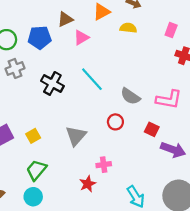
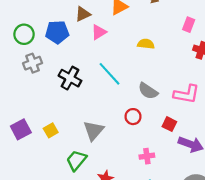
yellow semicircle: (128, 28) -> (146, 44), moved
pink cross: (104, 165) -> (147, 156), moved
green trapezoid: (36, 170) -> (76, 160), moved

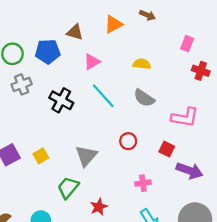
brown triangle: (83, 14) -> (75, 32), turned 42
pink triangle: (99, 32) -> (92, 62), moved
gray semicircle: (148, 91) -> (144, 98), moved

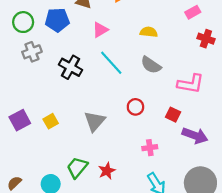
pink rectangle: (187, 44) -> (193, 12), turned 40
green trapezoid: (68, 188) -> (77, 167), moved

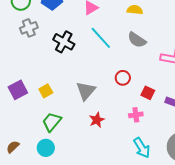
red square: (173, 115) -> (148, 93), moved
green trapezoid: (77, 167) -> (52, 122), moved
red star: (107, 171) -> (97, 120), moved

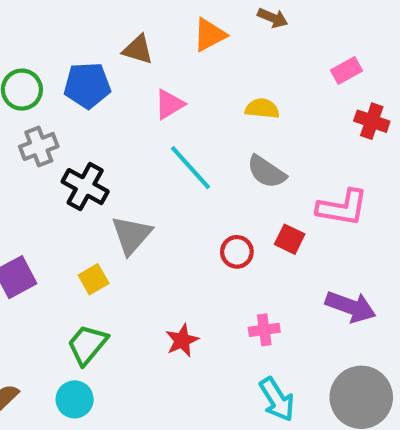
black cross: (64, 42) -> (85, 187), moved
yellow square: (46, 91) -> (94, 279), moved
gray triangle: (86, 91) -> (131, 235), moved
red square: (148, 93) -> (290, 239), moved

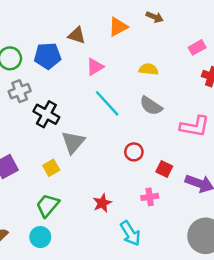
red square: (290, 239) -> (164, 169), moved
cyan arrow: (277, 399) -> (130, 233), moved

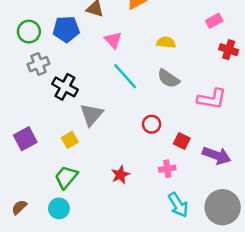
pink triangle: (95, 67) -> (113, 40), turned -42
cyan arrow: (130, 233) -> (178, 205), moved

